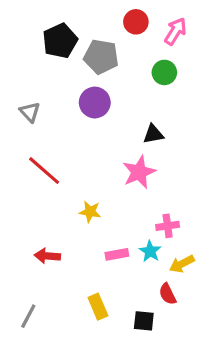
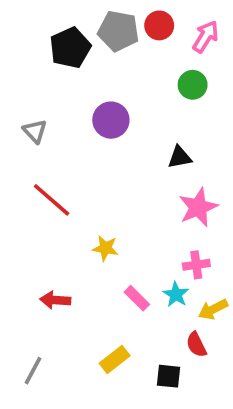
gray pentagon: (101, 57) -> (118, 31), moved
pink star: (139, 172) -> (198, 207), moved
pink rectangle: (117, 254) -> (137, 298), turned 55
yellow rectangle: (98, 307) -> (115, 359), turned 75

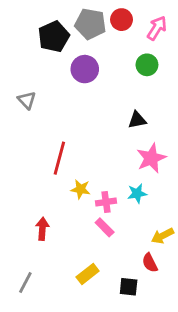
purple circle: (111, 120) -> (85, 69), moved
red line: (52, 200) -> (59, 158), moved, turned 64
pink cross: (196, 265) -> (106, 202), moved
cyan star: (176, 295) -> (137, 193), moved, turned 30
red arrow: (55, 300) -> (42, 229), turned 90

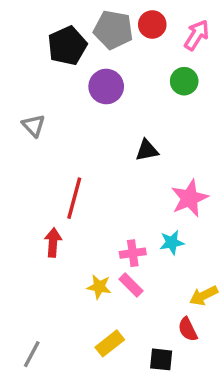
black triangle: (137, 120) -> (147, 150), moved
yellow star: (81, 189) -> (99, 287), moved
red arrow: (42, 229) -> (53, 242), moved

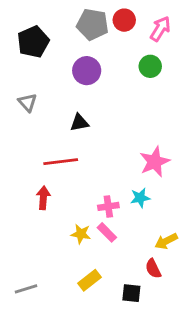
black pentagon: (67, 46) -> (33, 42), moved
black triangle: (147, 150) -> (79, 123), moved
red line: (74, 198) -> (61, 162), turned 68
gray line: (32, 354) -> (26, 289), turned 45

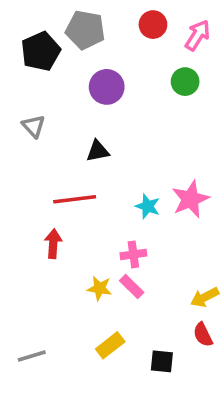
gray pentagon: (92, 24) -> (85, 30), moved
cyan star: (140, 198) -> (148, 206), moved, turned 30
red semicircle: (153, 269) -> (203, 335), moved

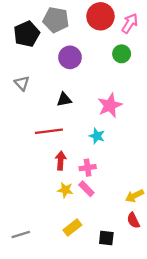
red circle: (153, 25) -> (100, 16), size x1.5
pink star: (190, 199) -> (110, 105), moved
red arrow: (53, 244) -> (61, 161), moved

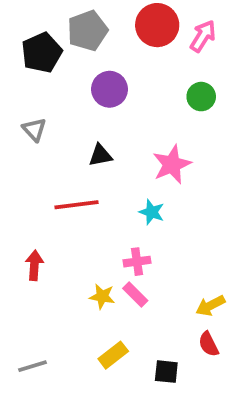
gray pentagon: (56, 20) -> (87, 31), turned -30
green circle: (122, 54) -> (201, 97), moved
red arrow: (61, 161) -> (34, 265), moved

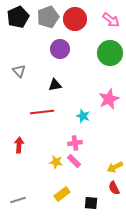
red circle: (157, 25) -> (75, 19), moved
pink arrow: (203, 36) -> (111, 20), turned 96
black pentagon: (42, 53) -> (18, 17), moved
green circle: (201, 97) -> (110, 53), size x1.6
pink star: (172, 164) -> (109, 99), moved

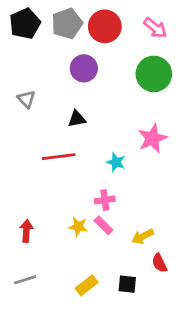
red arrow: (19, 145) -> (26, 231), moved
yellow arrow: (115, 167) -> (143, 236), moved
yellow rectangle: (62, 194) -> (87, 285), moved

